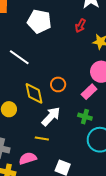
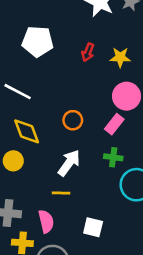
red arrow: (80, 26) -> (88, 52), moved
yellow diamond: (34, 93) -> (27, 131), moved
pink semicircle: (28, 158) -> (46, 221), turned 102

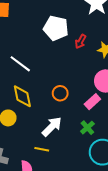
white pentagon: (38, 41) -> (56, 28), moved
green cross: (113, 157) -> (87, 128), turned 32

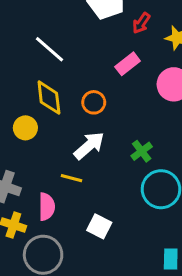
orange circle: (60, 93) -> (94, 102), moved
pink rectangle: (92, 102) -> (128, 64), moved

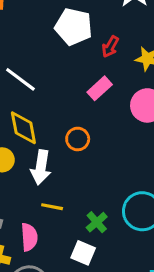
orange circle: (94, 102) -> (78, 139), moved
white arrow: (89, 146) -> (41, 167), moved, turned 144
green cross: (142, 151) -> (97, 222), moved

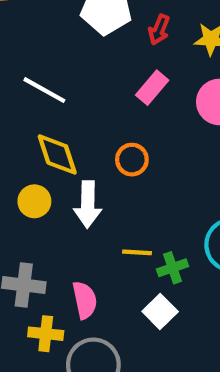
yellow line: (52, 207) -> (137, 252), moved
green cross: (97, 222) -> (173, 268), turned 30
white square: (83, 253) -> (160, 311), turned 30

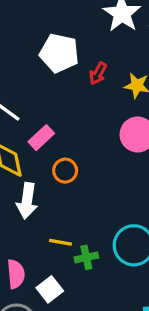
pink rectangle: (152, 88) -> (41, 138), moved
white square: (160, 311) -> (50, 289), moved

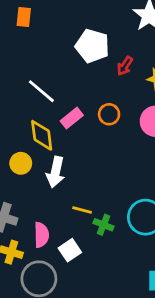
orange circle: (65, 171) -> (109, 114), moved
green cross: (86, 257) -> (103, 225), turned 30

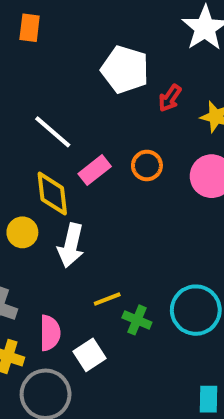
yellow line: (82, 210) -> (107, 299), turned -36

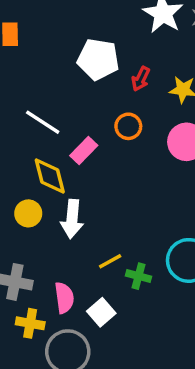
orange circle: (147, 165) -> (128, 126), moved

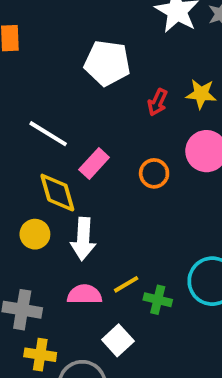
red arrow: (141, 79) -> (158, 102), moved
orange circle: (128, 126) -> (154, 173), moved
pink semicircle: (64, 298) -> (85, 294), moved, turned -80

